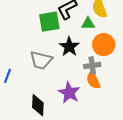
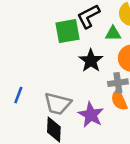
gray trapezoid: (41, 60) -> (58, 104), moved

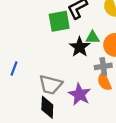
green triangle: (113, 34) -> (93, 37), moved
blue line: (18, 95) -> (14, 69), moved

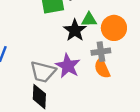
purple star: (80, 94) -> (68, 66), moved

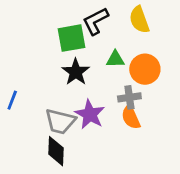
black star: (75, 30) -> (76, 72), moved

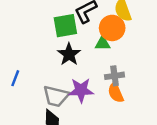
orange circle: (145, 69) -> (112, 28), moved
purple star: (90, 114) -> (81, 90), turned -30

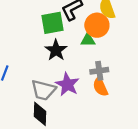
purple star: (81, 90) -> (67, 84), turned 30

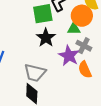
gray cross: (99, 71) -> (84, 46), moved, turned 35
purple star: (67, 84) -> (69, 56), moved

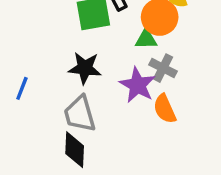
black star: (46, 38) -> (85, 68), moved, turned -30
gray trapezoid: (35, 73) -> (80, 114), turned 60

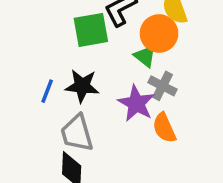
green triangle: (146, 39) -> (145, 56), turned 40
blue line: (22, 88) -> (47, 91), moved

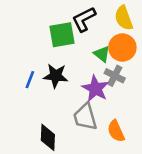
orange circle: (159, 33) -> (122, 48), moved
orange semicircle: (164, 128) -> (116, 131), moved
gray trapezoid: (77, 133) -> (85, 117), moved

